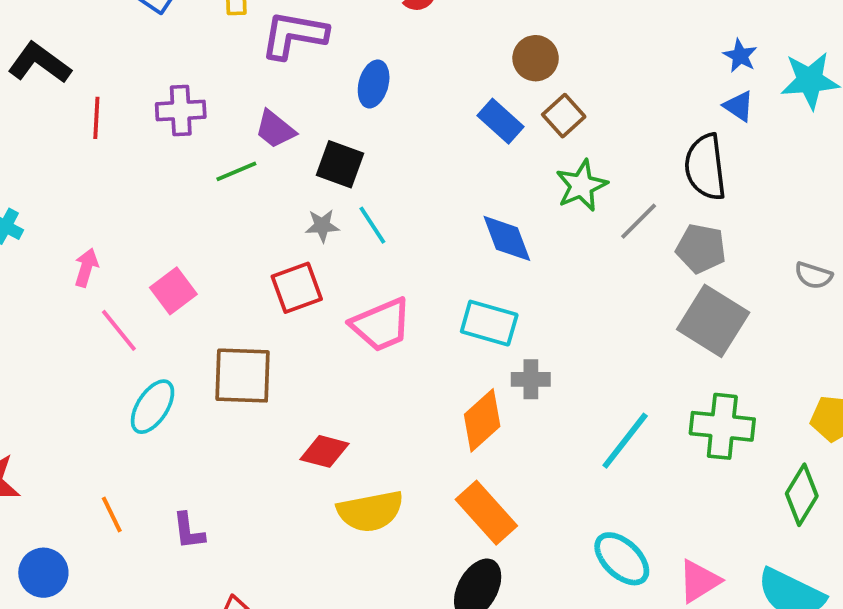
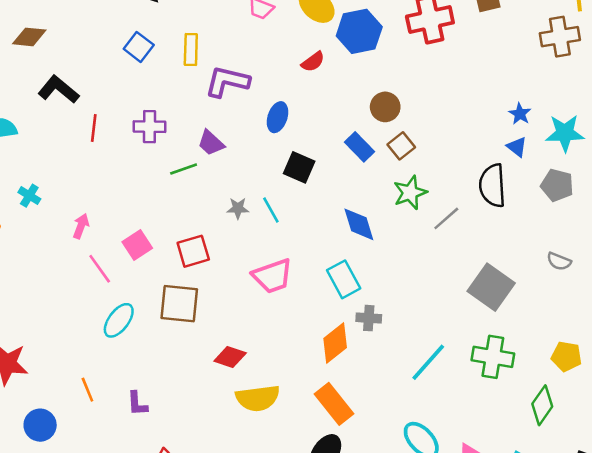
black square: (340, 164) -> (299, 167), moved
gray pentagon: (701, 249) -> (557, 185), moved
red square: (297, 288) -> (193, 251), moved
cyan rectangle: (489, 323) -> (344, 279), turned 42

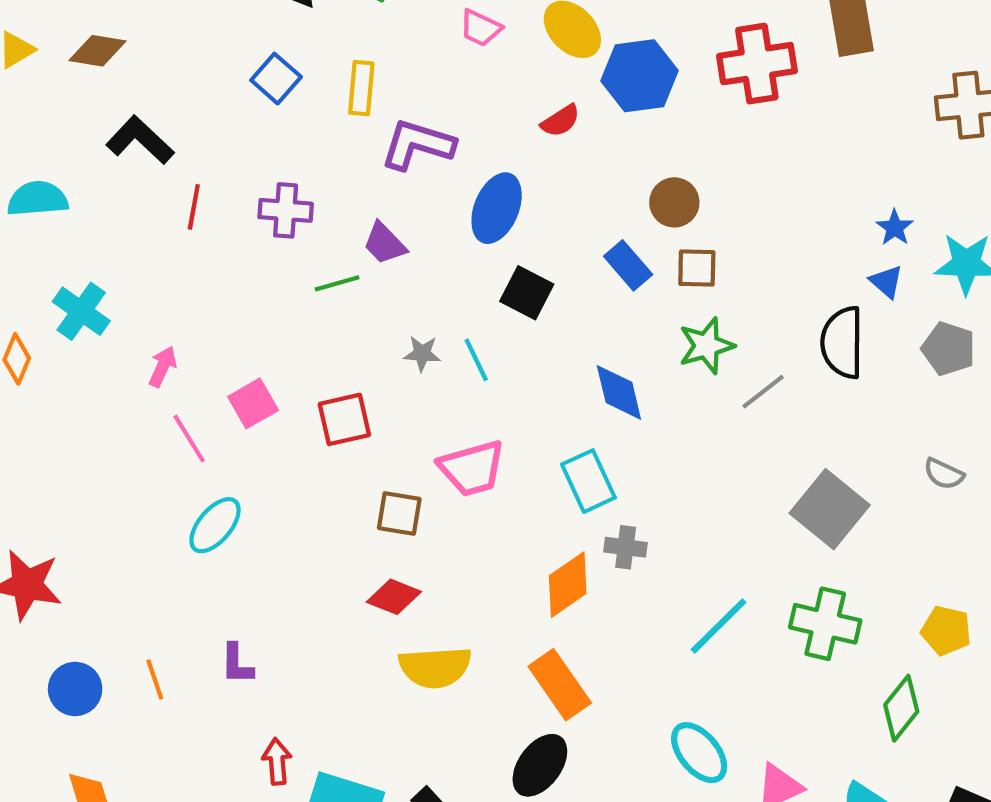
blue ellipse: (278, 117) -> (497, 208), size x1.4
brown square: (401, 146) -> (697, 268), turned 36
cyan cross: (29, 196) -> (81, 311), size x1.5
brown square: (179, 304) -> (399, 513), moved, size x0.7
orange line: (87, 390) -> (155, 679), moved

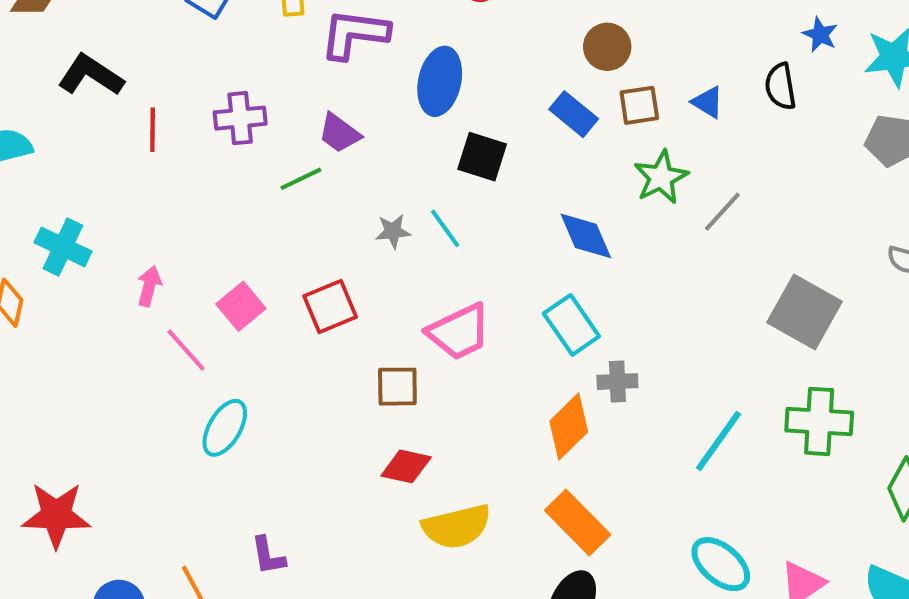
blue triangle: (886, 282) -> (708, 102), moved
black semicircle: (842, 343) -> (781, 86), moved, size x0.7

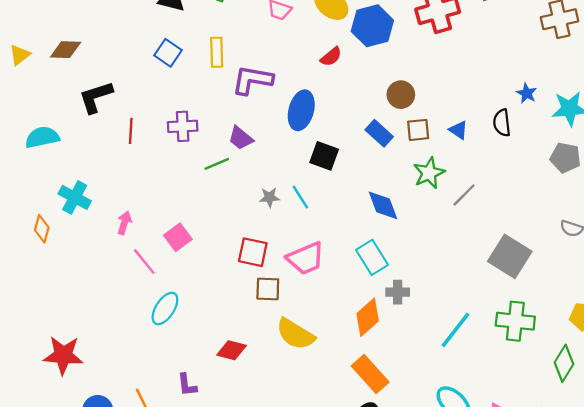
black L-shape: (91, 75) -> (96, 97), turned -54
red square: (330, 306) -> (253, 252), moved, turned 32
red diamond: (406, 466) -> (232, 350), moved
yellow semicircle: (457, 526) -> (295, 334), moved, turned 42

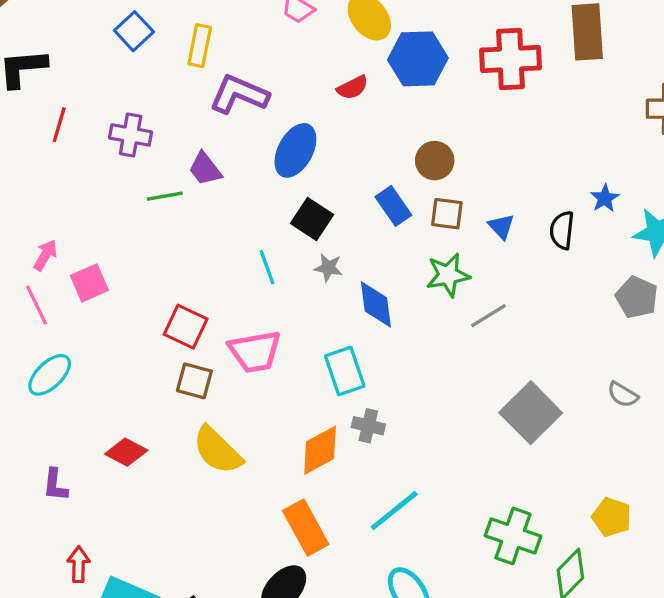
gray star: (269, 197) -> (328, 268), moved
pink arrow: (124, 223) -> (45, 255), moved
green cross: (515, 321) -> (513, 536), moved
cyan line: (455, 330) -> (394, 511), moved

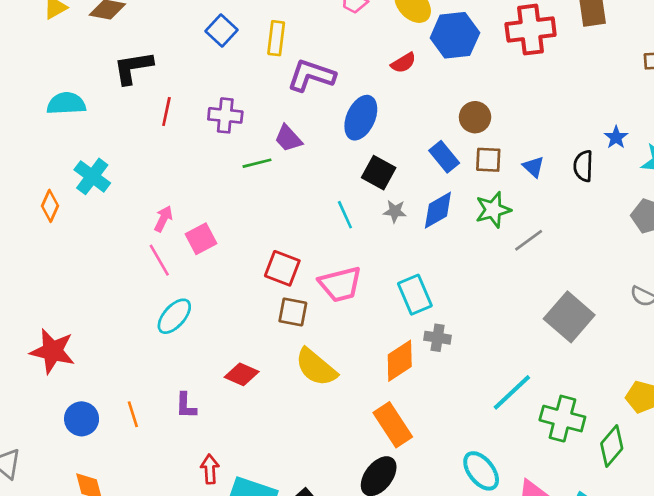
blue diamond: (376, 304) -> (438, 210), moved, turned 72
cyan line: (394, 511) -> (512, 392), moved

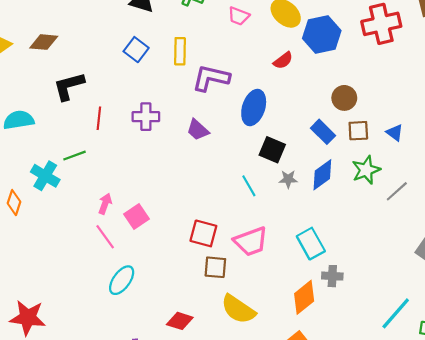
green line: (257, 163) -> (74, 156), moved

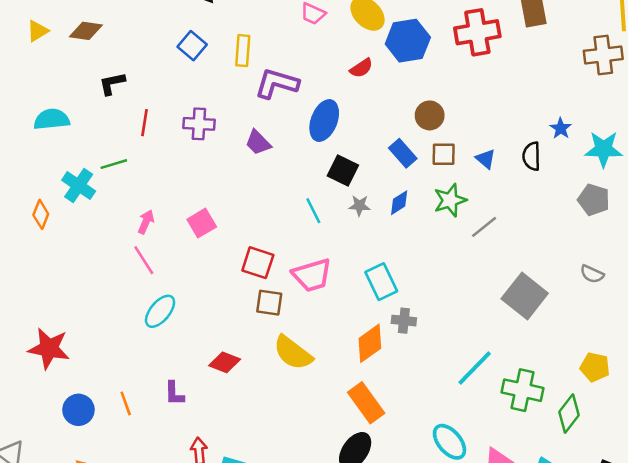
black L-shape: (69, 86) -> (112, 83), size x0.7
blue diamond: (322, 175) -> (399, 203), size x0.7
pink square: (137, 217) -> (202, 223), moved

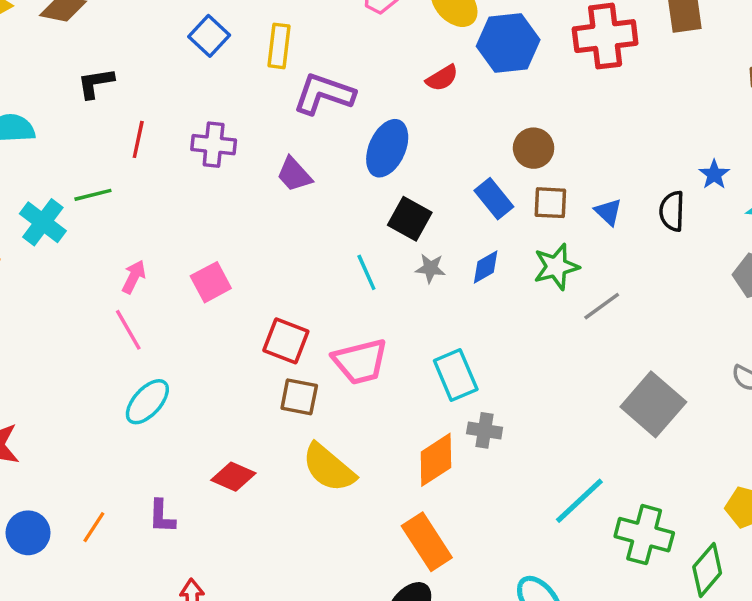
orange line: (126, 403) -> (94, 527), turned 50

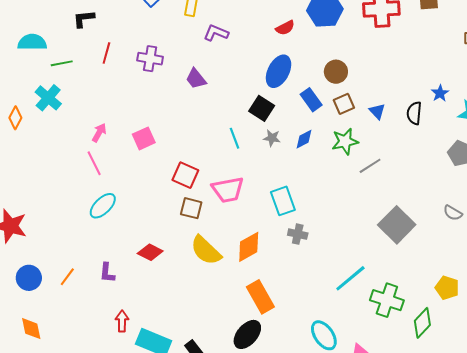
purple L-shape: (324, 94) -> (216, 33), size x0.7
blue ellipse: (387, 148) -> (279, 71), moved
green line: (93, 195) -> (62, 63), moved
brown square: (550, 203) -> (344, 104), turned -30
orange diamond: (436, 460) -> (249, 247), moved

